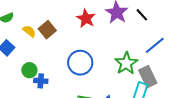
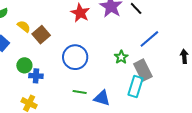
brown square: (47, 30) -> (41, 35), moved
green star: (126, 63) -> (121, 57), size x0.6

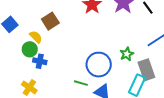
yellow semicircle: (24, 26) -> (36, 37), moved
blue circle: (75, 57) -> (99, 65), moved

